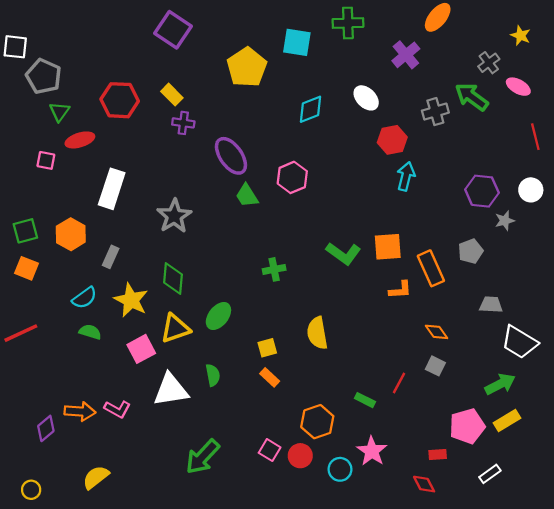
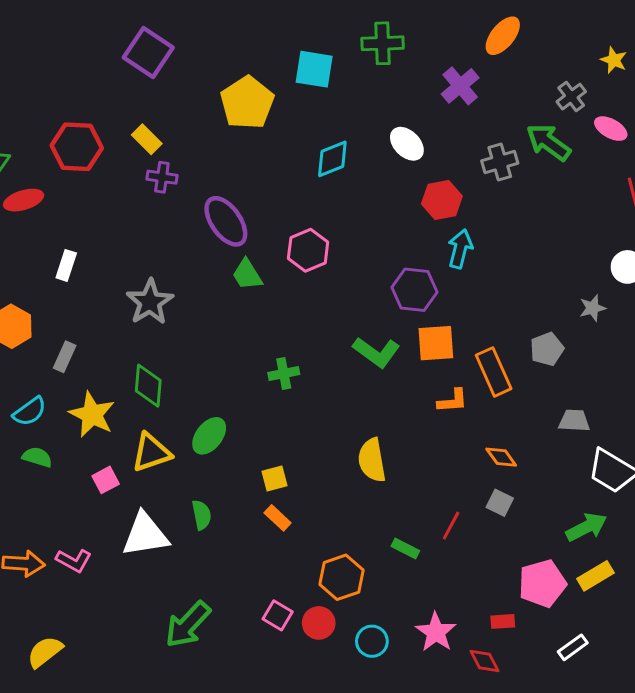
white rectangle: (112, 189) -> (66, 265), size x0.6
purple hexagon: (482, 191) -> (415, 290), moved
yellow semicircle: (317, 333) -> (372, 460), moved
pink square: (141, 349) -> (106, 480), size x0.7
pink star: (372, 451) -> (436, 632), moved

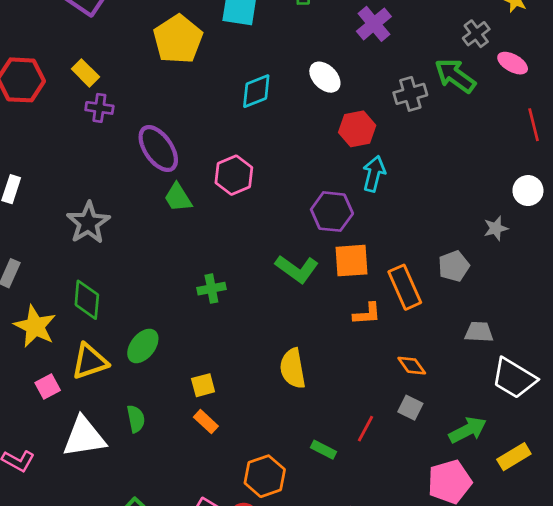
green arrow: (586, 527) -> (468, 430), moved
yellow rectangle: (596, 576) -> (514, 457), moved

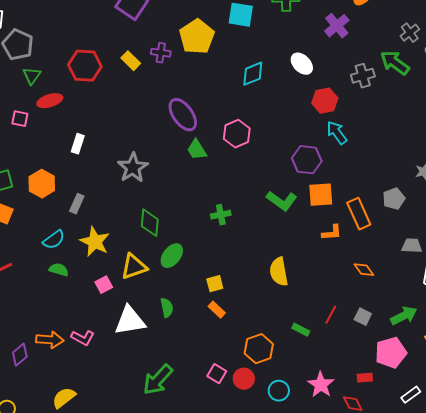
purple cross: (99, 108) -> (161, 53), moved
cyan arrow: (374, 174) -> (337, 133), turned -50
green diamond: (87, 300) -> (150, 223), moved
gray square: (410, 408) -> (363, 317), moved

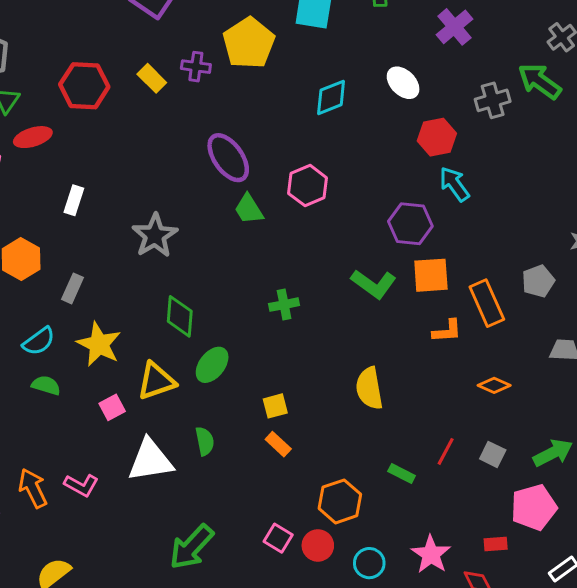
orange diamond: (364, 270) -> (494, 385), turned -30
orange arrow: (50, 340) -> (33, 488), turned -120

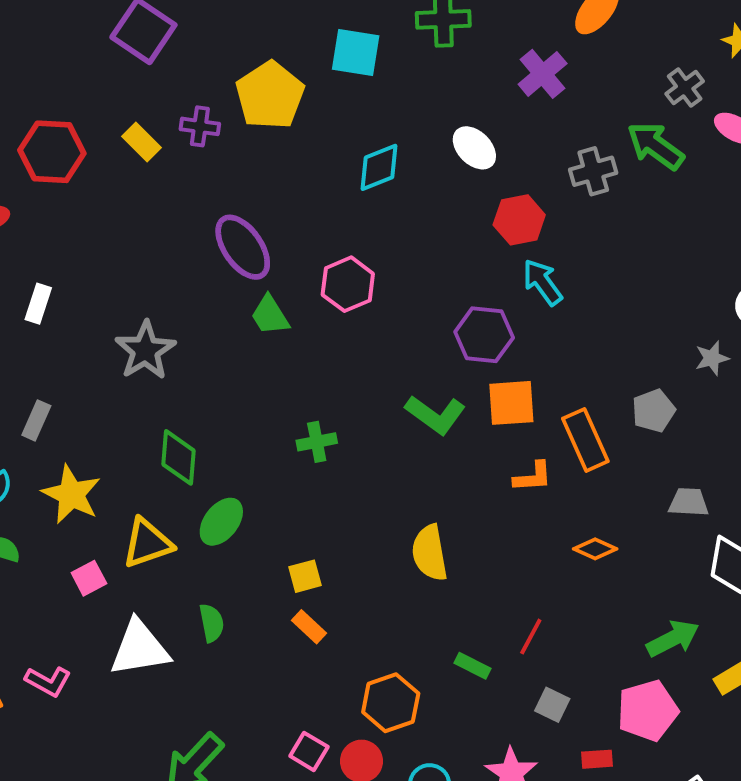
gray square: (493, 454) -> (552, 705), moved

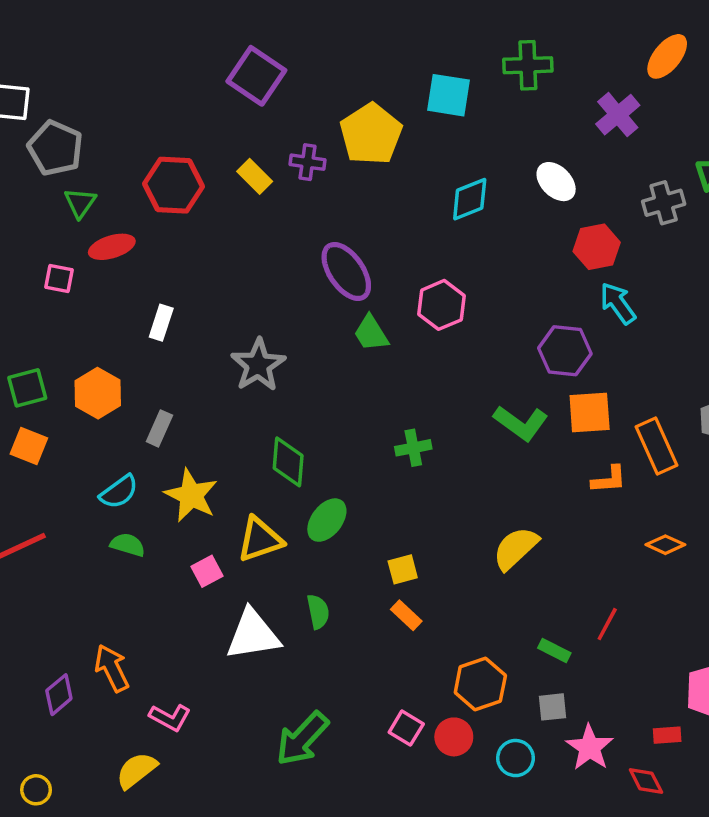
yellow semicircle: (430, 553) -> (516, 548), turned 57
pink L-shape: (48, 681) -> (170, 718), moved
gray square: (552, 705) -> (553, 707), moved, turned -32

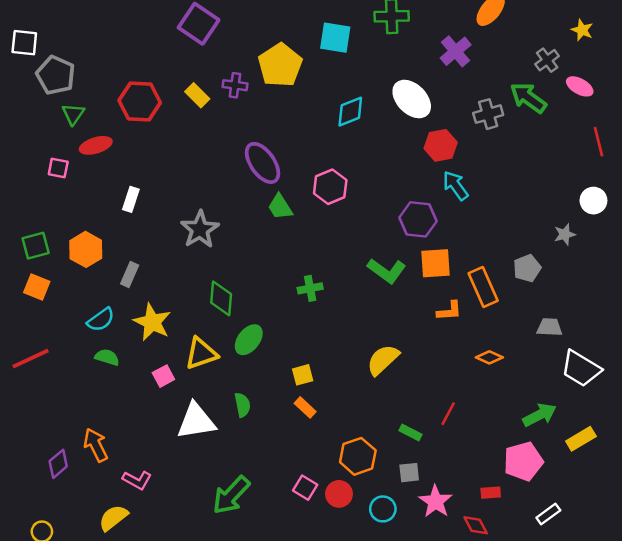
white ellipse: (556, 182) -> (412, 99), size x1.4

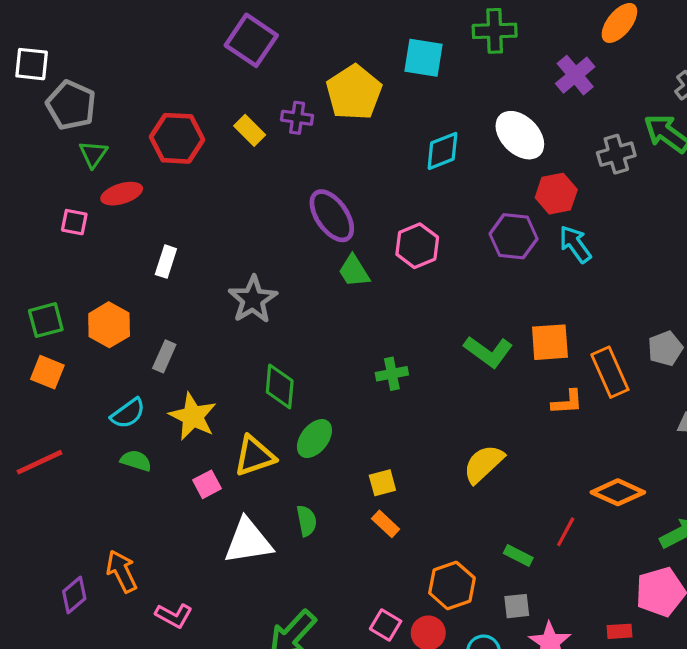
purple hexagon: (418, 219) -> (514, 236), moved
orange diamond: (489, 357) -> (618, 492), moved, size x1.5

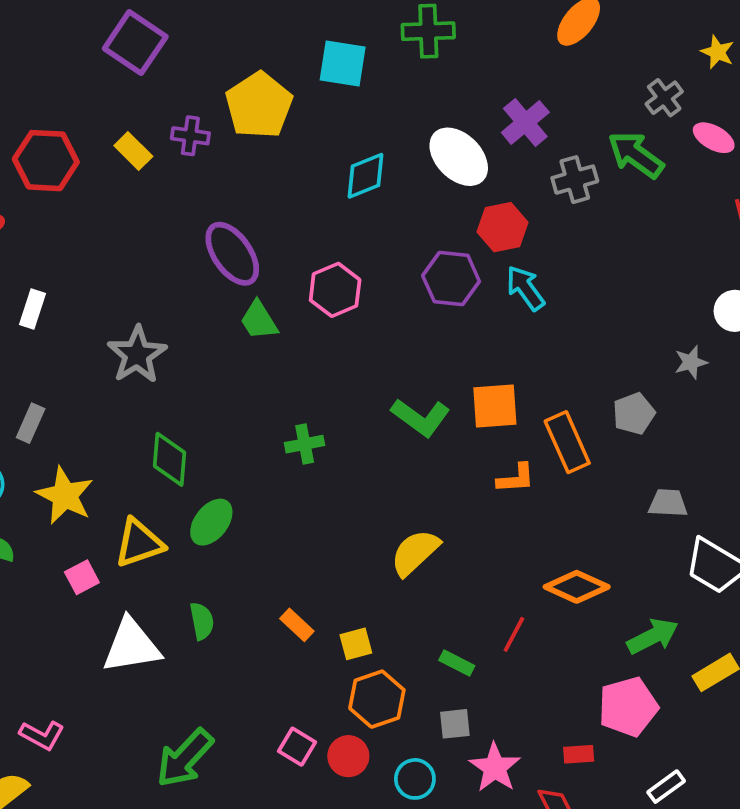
purple cross: (575, 75) -> (525, 122), moved
yellow square: (382, 483) -> (356, 644), moved

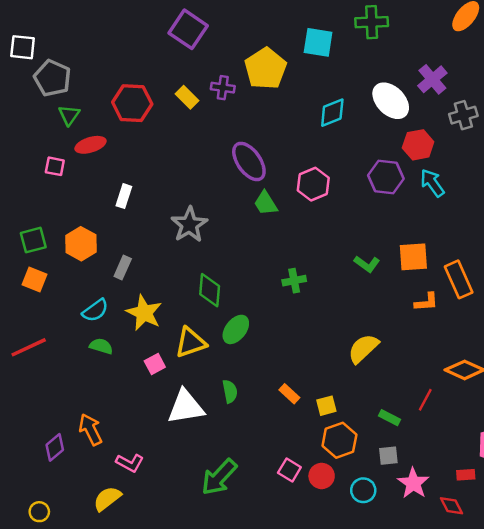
green L-shape: (421, 417) -> (367, 264), size x0.7

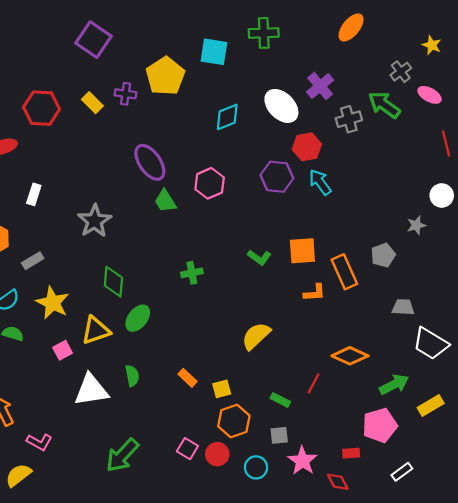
gray rectangle: (123, 268) -> (33, 261), turned 35

